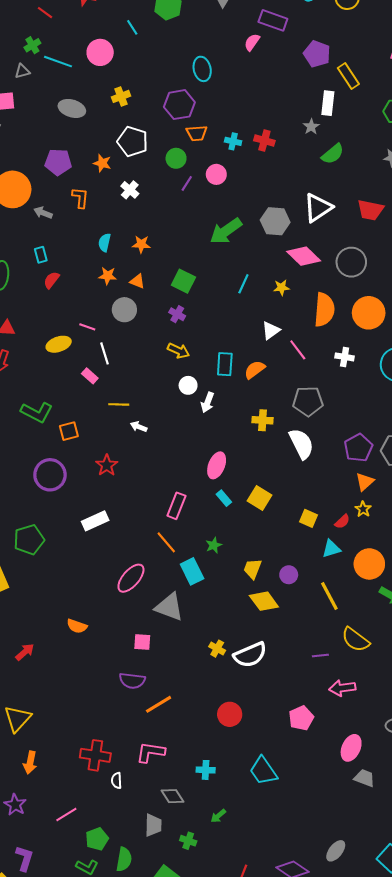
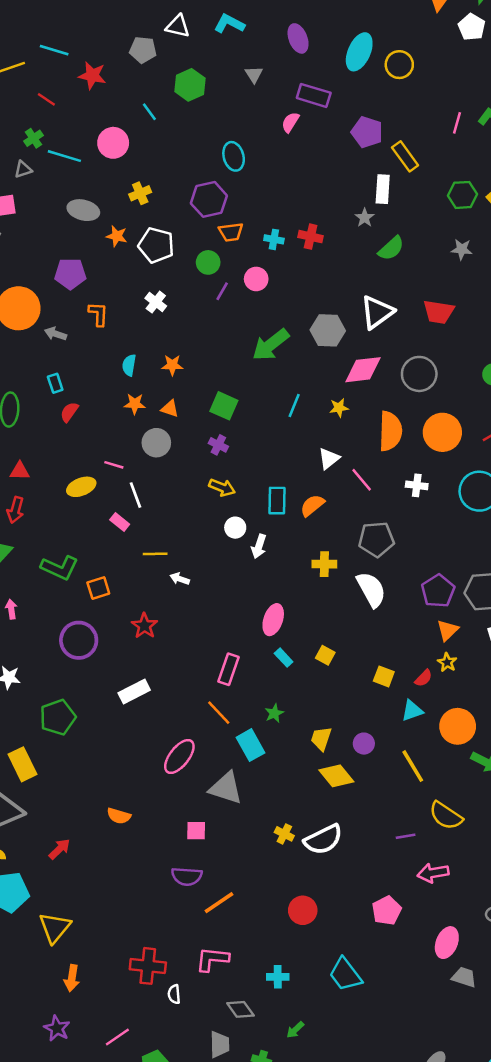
orange star: (102, 163) -> (117, 236), moved
pink diamond: (304, 256) -> (363, 370), turned -48
yellow square: (259, 498) -> (325, 655), size x0.7

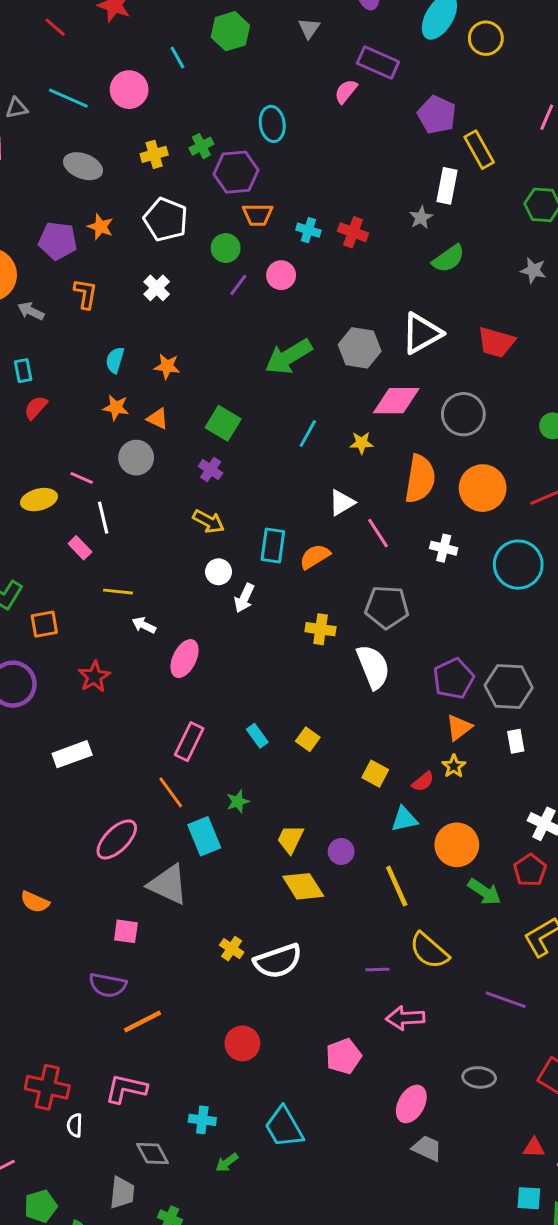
green cross: (33, 138) -> (201, 146), moved
orange star: (117, 236) -> (101, 227), moved
pink ellipse: (273, 620) -> (185, 659), moved
green arrow: (295, 1030) -> (227, 1162), moved

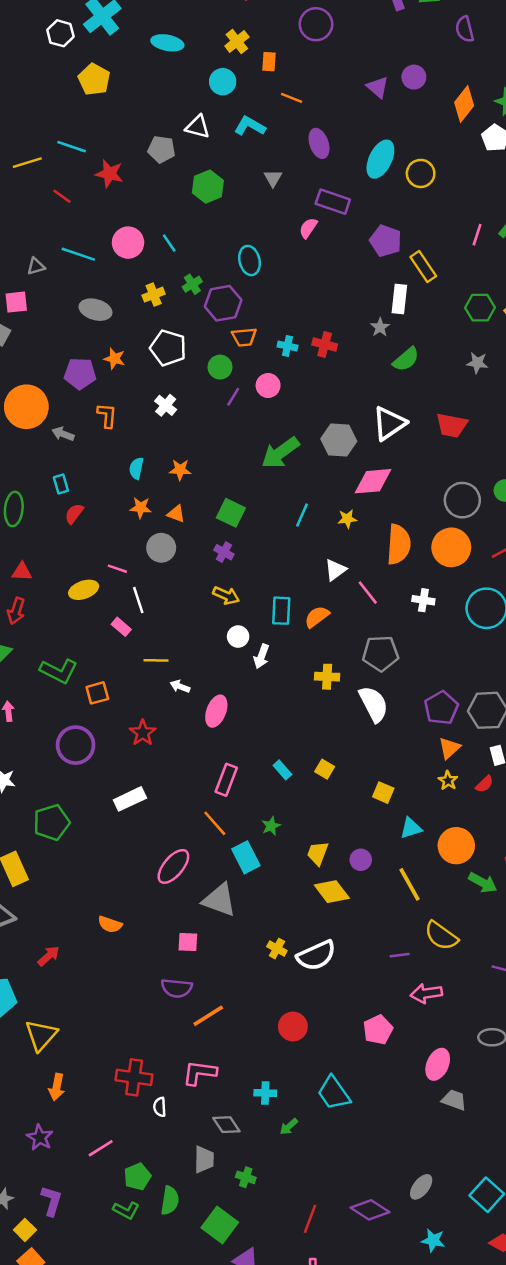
cyan line: (177, 57) -> (169, 243), moved
gray circle: (463, 414) -> (462, 500), moved
red semicircle: (423, 782) -> (484, 784), moved

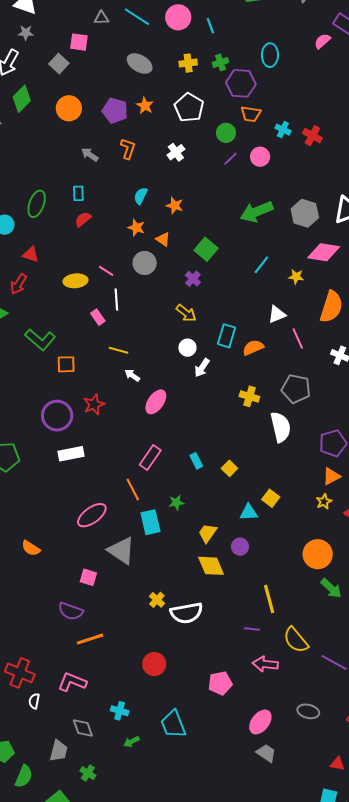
orange circle: (26, 407) -> (69, 108), moved, size x0.7
purple circle: (76, 745) -> (57, 416), moved
cyan triangle: (411, 828) -> (249, 512), moved
yellow line: (409, 884) -> (269, 599), moved
yellow semicircle: (441, 936) -> (296, 640), moved

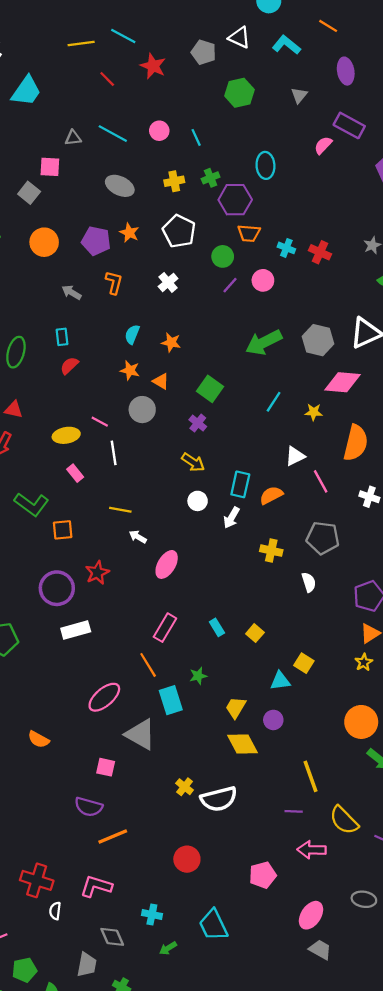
pink circle: (178, 17) -> (159, 131), size x0.7
pink rectangle: (98, 317) -> (75, 473), moved
white arrow: (202, 368) -> (232, 518), moved
white semicircle: (281, 427) -> (309, 582), size x0.6

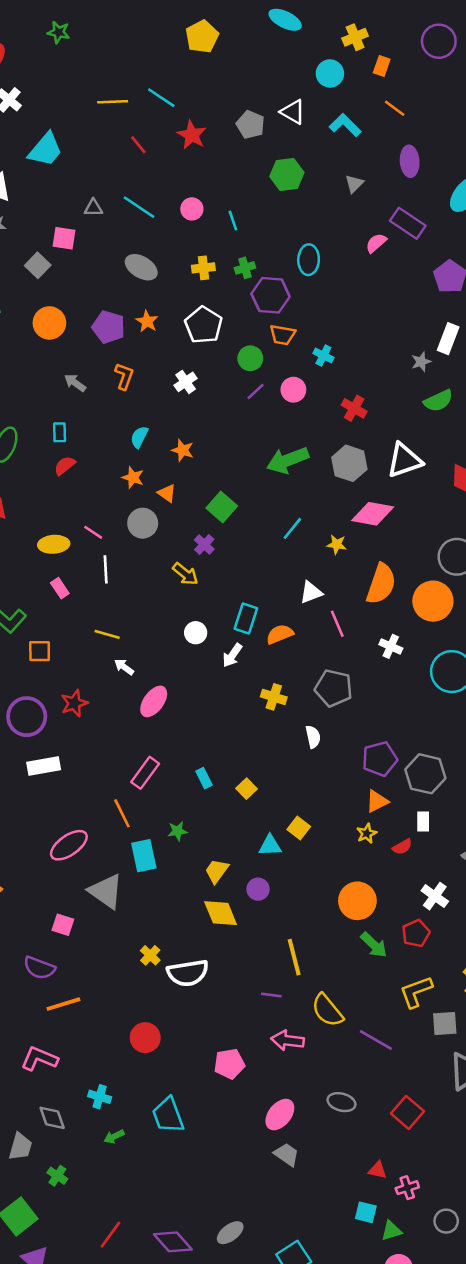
red cross: (320, 252) -> (354, 408), moved
yellow arrow: (193, 462) -> (185, 574), moved

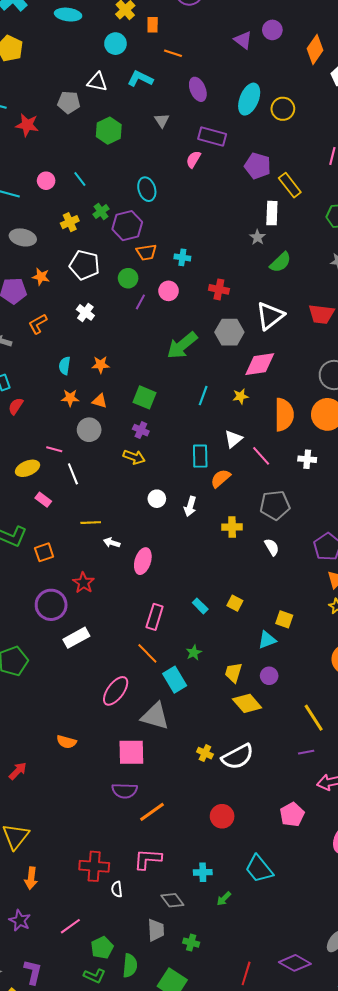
orange L-shape: (124, 376) -> (38, 324), turned -120
cyan rectangle: (246, 619) -> (200, 456), moved
pink square: (63, 925) -> (131, 752), size x1.6

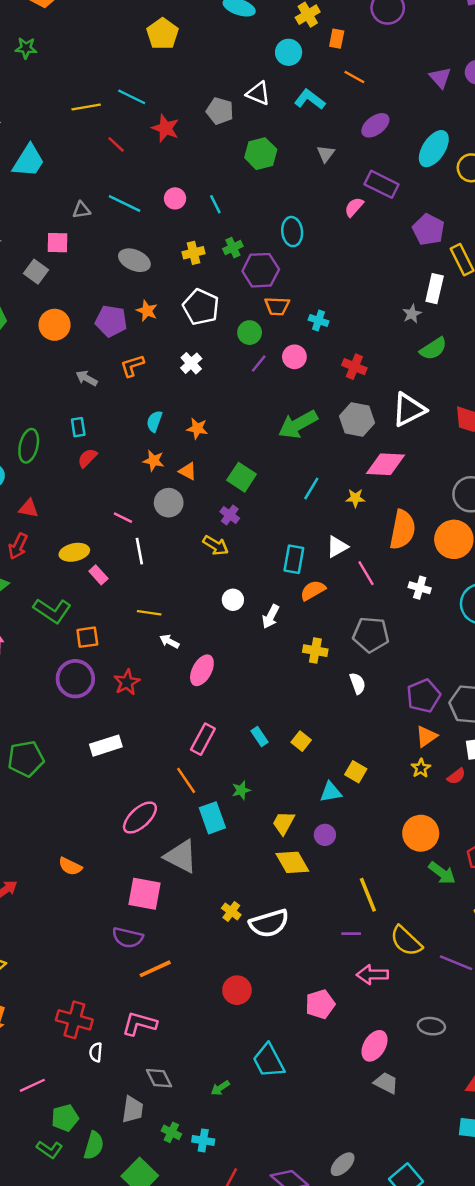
purple ellipse: (198, 89) -> (375, 125), turned 65
yellow ellipse: (28, 468) -> (74, 552), moved
purple circle: (51, 605) -> (75, 679), moved
cyan cross: (203, 872) -> (203, 1140), moved

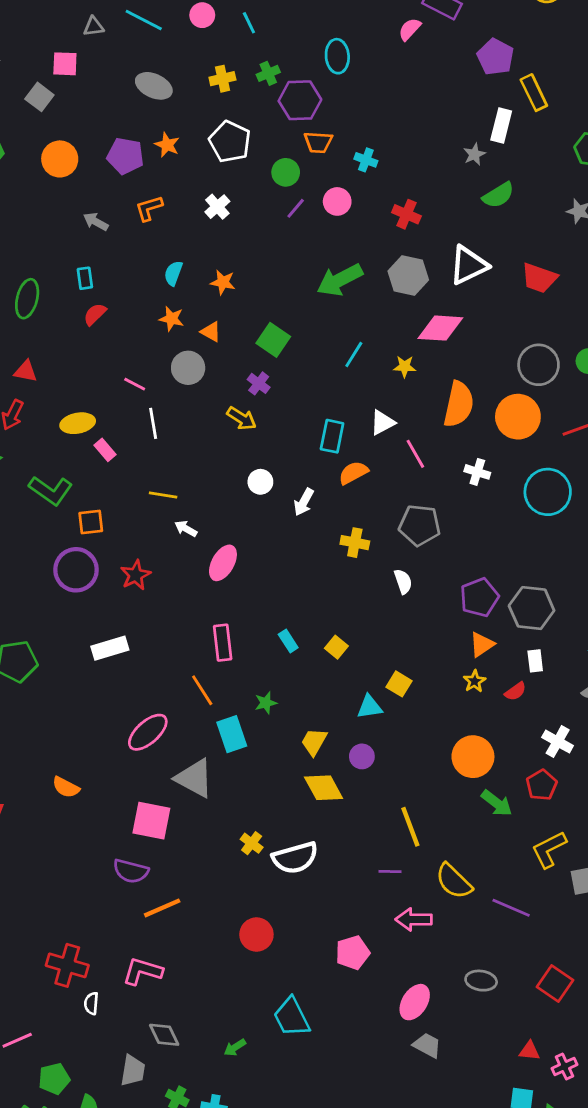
pink rectangle: (203, 739) -> (223, 643), turned -36

